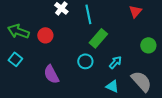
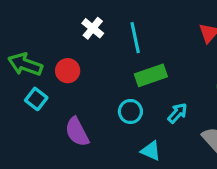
green rectangle: (98, 38) -> (151, 75), turned 30
cyan square: (15, 59) -> (36, 99), moved
cyan triangle: (112, 86) -> (151, 151), moved

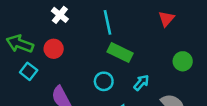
white cross: (93, 28) -> (60, 15), moved
green rectangle: (151, 75) -> (120, 53), turned 45

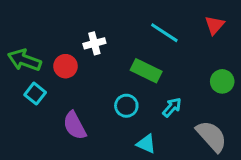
white cross: (60, 15) -> (94, 43), moved, turned 36
red triangle: (166, 19) -> (215, 25), moved
cyan line: (107, 22) -> (164, 33), moved, turned -45

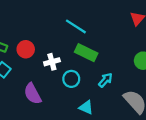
cyan line: (164, 33) -> (76, 26), moved
white cross: (94, 43) -> (52, 62), moved

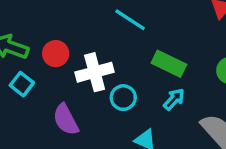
green rectangle: (86, 53) -> (169, 64), moved
white cross: (52, 62) -> (95, 72), size x1.5

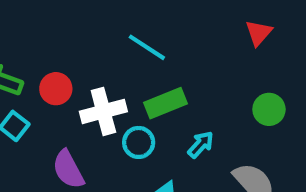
green rectangle: (169, 64) -> (165, 103), moved, turned -48

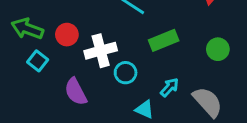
green rectangle: (165, 103) -> (164, 40), moved
cyan arrow: (201, 145) -> (169, 87), moved

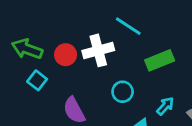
white cross: (101, 51) -> (98, 50), moved

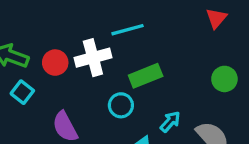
cyan line: (128, 26) -> (128, 30), turned -48
green rectangle: (160, 60) -> (146, 76), moved

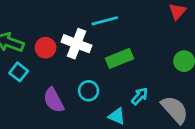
white cross: (93, 58) -> (76, 44), turned 36
cyan circle: (121, 105) -> (89, 91), moved

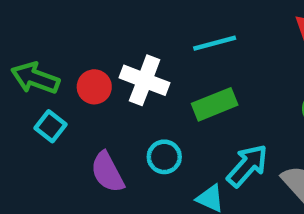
cyan line: (105, 21) -> (215, 43), moved
cyan arrow: (140, 96) -> (247, 166), size x1.5

